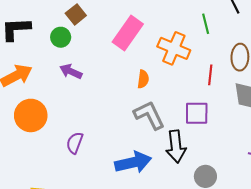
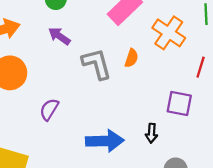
gray L-shape: (149, 115) -> (97, 64), moved
black arrow: (176, 147) -> (152, 133), size x0.6

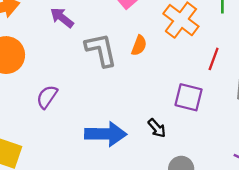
black arrow: (152, 133) -> (157, 128), turned -48

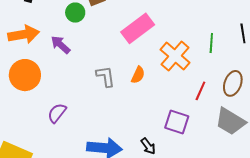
purple arrow: (62, 18) -> (61, 45), moved
gray L-shape: (101, 50) -> (106, 76), size x0.7

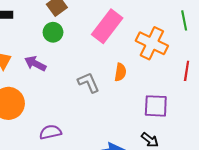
green circle: (75, 13) -> (53, 32), moved
purple semicircle: (57, 113) -> (50, 132), turned 55
purple square: (177, 122) -> (156, 106), moved

